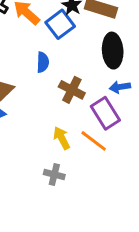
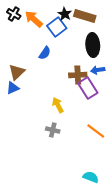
blue semicircle: (43, 62) -> (45, 53), turned 32
brown cross: (72, 90) -> (78, 75), moved, turned -30
orange line: (94, 141) -> (96, 131), moved

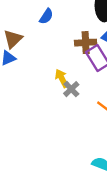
gray cross: (53, 130) -> (71, 89), moved, turned 32

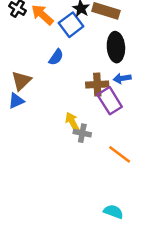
gray cross: (71, 89) -> (82, 133), turned -35

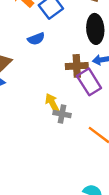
blue semicircle: (56, 57) -> (36, 39), turned 35

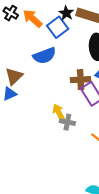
blue semicircle: (36, 39) -> (45, 56), size x1.5

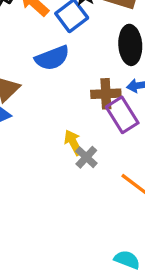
gray cross: (67, 122) -> (86, 157), turned 32

